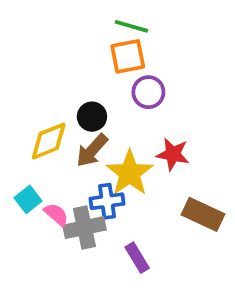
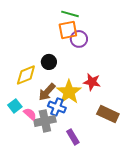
purple circle: (148, 92) -> (79, 39), moved
brown arrow: (92, 150) -> (47, 92), moved
blue cross: (107, 201) -> (57, 107), turned 30

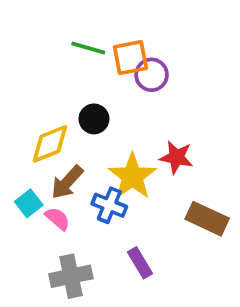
green line: (70, 14) -> (88, 48), moved
brown arrow: (47, 92) -> (67, 182), moved
gray cross: (45, 121) -> (71, 276), moved

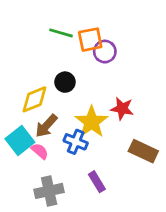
cyan square: (29, 203) -> (20, 140), size x1.5

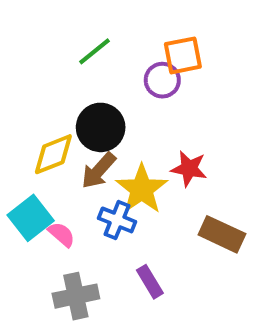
green line: (61, 33) -> (94, 51), turned -55
orange square: (90, 40) -> (183, 55), moved
black circle: (65, 82) -> (101, 127), size x1.5
brown arrow: (46, 126) -> (99, 171), moved

